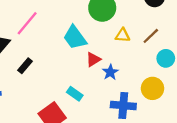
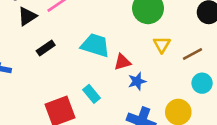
yellow triangle: (123, 35) -> (162, 45), turned 42
cyan trapezoid: (75, 37) -> (95, 45), moved, turned 128

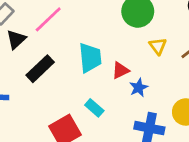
cyan trapezoid: (95, 45) -> (90, 58), turned 76
black rectangle: (46, 48) -> (40, 69), size x1.5

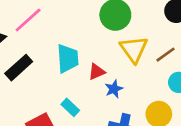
yellow triangle: (158, 46) -> (134, 49), size x1.6

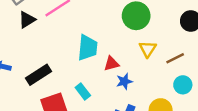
yellow triangle: (134, 49) -> (148, 49), size x0.7
black rectangle: (19, 68) -> (39, 75), moved

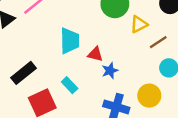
yellow triangle: (148, 49) -> (139, 24), moved, turned 36
red triangle: (111, 64) -> (95, 54), turned 35

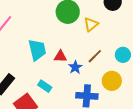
brown line: (158, 42) -> (95, 56), moved

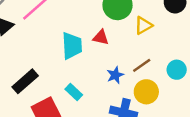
red triangle: (60, 56) -> (101, 37), moved
yellow circle: (112, 81) -> (146, 92), moved

